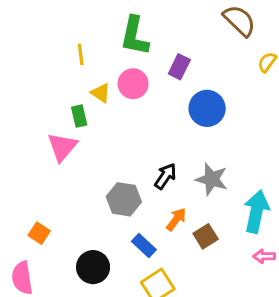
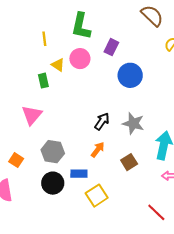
pink triangle: (62, 147) -> (32, 115), moved
gray hexagon: (124, 199) -> (53, 152), moved
orange arrow: (176, 219) -> (98, 150), moved
blue rectangle: (144, 246) -> (79, 174), moved, turned -42

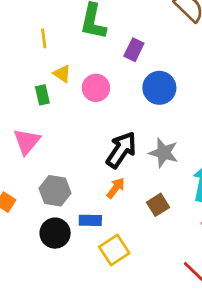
pink circle: (80, 59) -> (96, 88), moved
black arrow: (102, 121) -> (121, 150), size x1.5

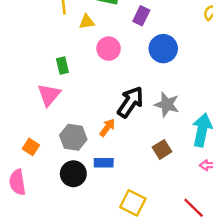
yellow triangle: (62, 74) -> (87, 22), moved, turned -42
green rectangle: (42, 95) -> (62, 66), moved
orange arrow: (116, 188) -> (107, 128), moved
yellow square: (114, 250) -> (133, 203), moved, turned -30

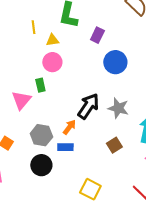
pink circle: (109, 49) -> (52, 62), moved
green rectangle: (62, 66) -> (40, 85), moved
blue rectangle: (104, 163) -> (65, 147), moved

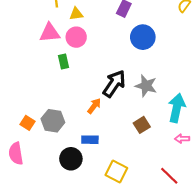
pink triangle: (21, 100) -> (50, 33), moved, turned 45
gray hexagon: (41, 135) -> (53, 121), moved
blue rectangle: (65, 147) -> (90, 140), moved
black circle: (41, 165) -> (71, 159), moved

